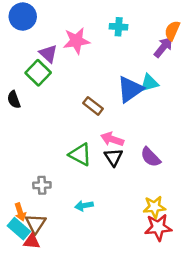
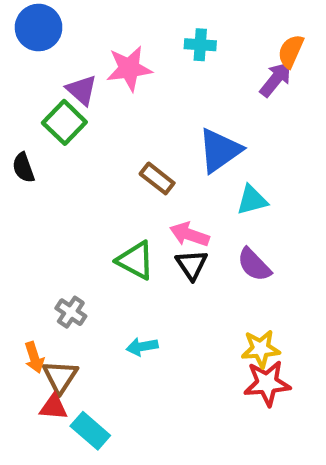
cyan triangle: (149, 83) -> (252, 200), moved
gray cross: (42, 185) -> (71, 312), turned 36
cyan rectangle: (19, 229) -> (90, 431), moved

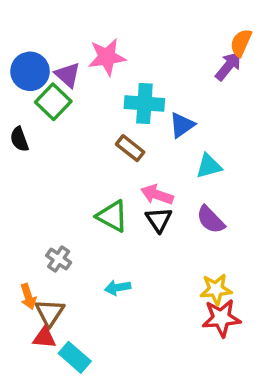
blue circle: (39, 28) -> (30, 71), moved
cyan cross: (200, 45) -> (144, 104), moved, size x1.5
blue triangle: (220, 150) -> (182, 125), size x0.7

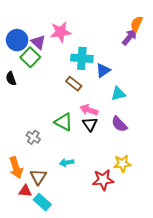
gray cross: (59, 259) -> (33, 137), moved
orange arrow: (28, 297) -> (16, 168), size x1.5
brown triangle: (50, 313) -> (38, 177), moved
red star: (221, 318) -> (103, 180), moved

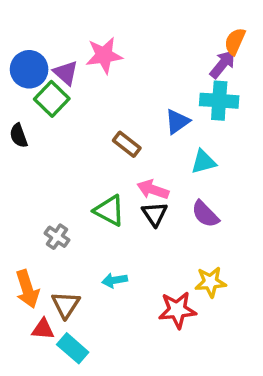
cyan cross: (82, 58) -> (219, 101), moved

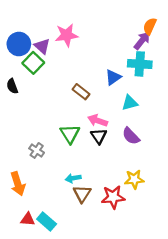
green triangle: (109, 211) -> (70, 134), turned 30
brown triangle: (66, 305) -> (82, 194), moved
red triangle: (43, 329) -> (28, 219), moved

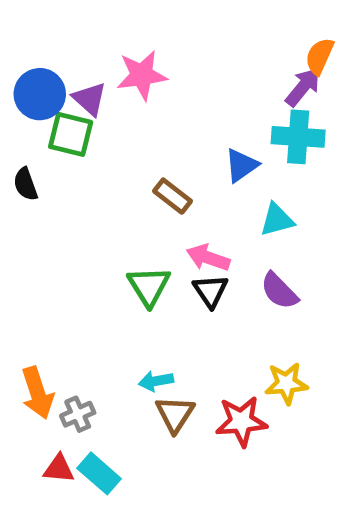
green square: (33, 63) -> (71, 134), turned -30
gray cross: (37, 150) -> (78, 414), moved, turned 32

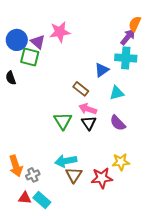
brown rectangle: (173, 196) -> (81, 89), moved
cyan arrow: (156, 381) -> (66, 161), size x1.5

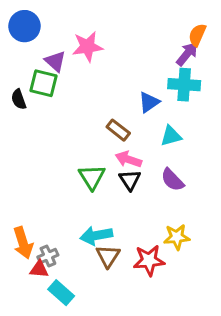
blue circle: (17, 40) -> (25, 26), moved
black semicircle: (11, 78) -> (19, 99), moved
red triangle: (25, 198) -> (39, 269), moved

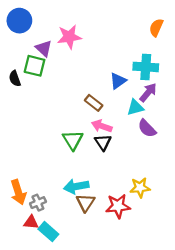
purple arrow: (187, 54) -> (148, 92), moved
purple semicircle: (172, 180) -> (147, 128), moved
red triangle: (39, 269) -> (31, 222), moved

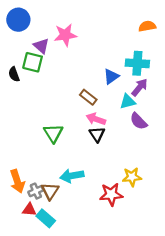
orange semicircle: (156, 28) -> (147, 26), turned 56
green triangle: (73, 140) -> (53, 133), moved
brown triangle: (85, 203) -> (50, 191), moved

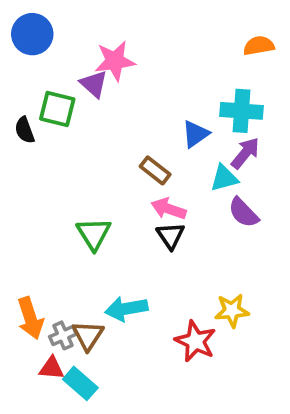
purple triangle: (41, 46) -> (94, 84), moved
red star: (111, 194) -> (195, 341), turned 30

